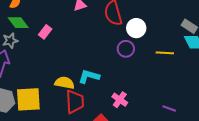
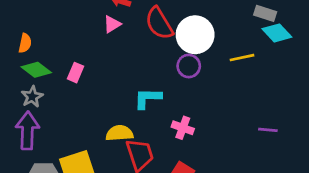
white circle: (136, 28) -> (195, 35), size x1.4
cyan L-shape: (89, 76) -> (148, 98), moved
pink cross: (120, 100) -> (183, 128), moved

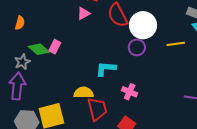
green diamond: (36, 70) -> (39, 49), moved

